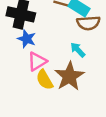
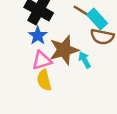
brown star: (69, 76) -> (64, 50), moved

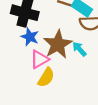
yellow semicircle: (44, 80) -> (46, 77), turned -120

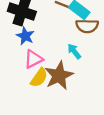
brown star: (58, 44) -> (59, 75), moved

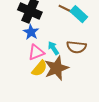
brown semicircle: (87, 26) -> (76, 47), moved
cyan arrow: (74, 51) -> (53, 48), moved

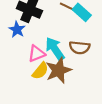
blue star: (31, 32) -> (17, 30), moved
cyan arrow: (53, 48) -> (55, 49), size x1.6

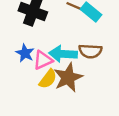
blue star: (17, 30) -> (25, 53), moved
cyan arrow: (55, 49) -> (63, 54), turned -50

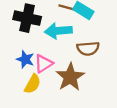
cyan arrow: (63, 54) -> (58, 31), moved
yellow semicircle: (48, 79) -> (33, 84), moved

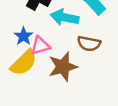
yellow semicircle: (33, 84) -> (24, 63), size x1.4

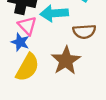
pink triangle: (40, 46) -> (27, 26), moved, turned -42

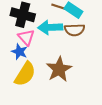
brown semicircle: (84, 32) -> (75, 30), moved

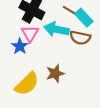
brown star: (59, 69) -> (55, 73), size x0.7
yellow semicircle: (25, 74) -> (27, 84), moved

